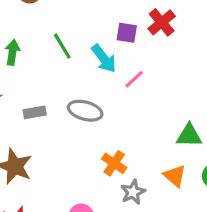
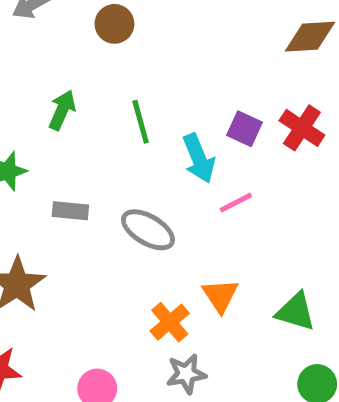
red cross: (162, 22) -> (302, 128), turned -32
orange triangle: (175, 176) -> (220, 295), moved

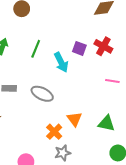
green line: (141, 122) -> (36, 49), turned 42
pink line: (236, 203) -> (112, 81), moved, turned 40

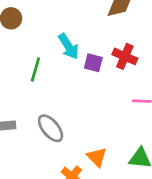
cyan arrow: (61, 62) -> (69, 46), moved
gray ellipse: (42, 94) -> (51, 128), turned 30

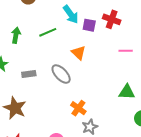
green line: (35, 69) -> (48, 32), turned 54
orange triangle: (97, 157) -> (79, 53), moved

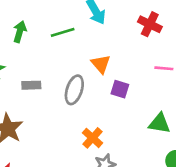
purple square: (89, 25) -> (120, 89), moved
gray ellipse: (61, 74) -> (74, 90), turned 55

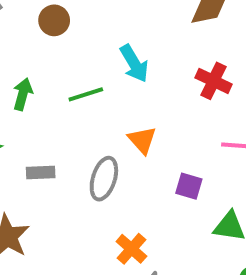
purple square: (120, 89) -> (189, 186), moved

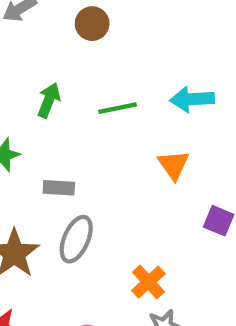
cyan arrow: (134, 63) -> (192, 99), moved, turned 111
gray ellipse: (104, 179) -> (76, 239), moved

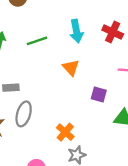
cyan arrow: (192, 99) -> (76, 31), turned -90

